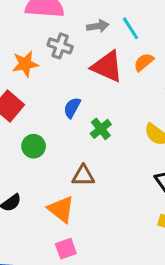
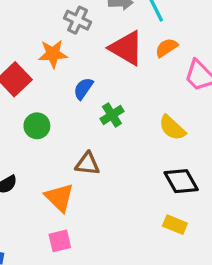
orange star: (25, 64) -> (53, 54), moved

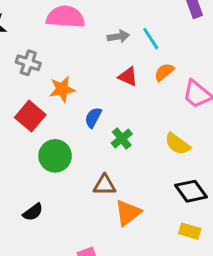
gray cross: (78, 20) -> (28, 63), moved
red triangle: (126, 48) -> (128, 77), size x0.6
green circle: (37, 126) -> (55, 156), size x1.4
orange triangle: (59, 197) -> (128, 213), moved, turned 44

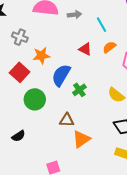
gray arrow: (118, 36) -> (74, 15), moved
blue semicircle: (93, 118) -> (61, 75), size x1.6

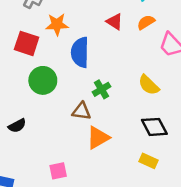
red square: (20, 72) -> (27, 43), turned -30
blue semicircle: (61, 75) -> (80, 52), turned -35
green cross: (79, 90) -> (101, 89), moved

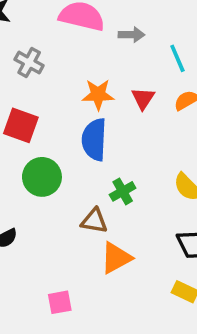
red triangle: (115, 22) -> (143, 98), turned 30
orange star: (57, 24) -> (98, 95), moved

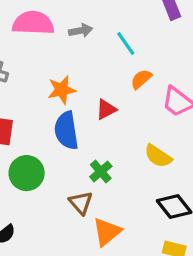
red triangle: (143, 98) -> (106, 109), moved, turned 40
brown triangle: (94, 221) -> (81, 203), turned 50

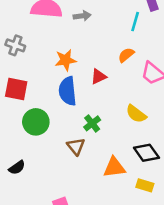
cyan line: (126, 43) -> (135, 22), moved, turned 48
orange triangle: (107, 232) -> (114, 167), moved, turned 30

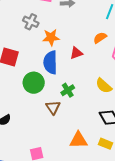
gray cross: (15, 45) -> (31, 22), moved
green circle: (36, 122) -> (34, 83), moved
orange triangle: (114, 167) -> (78, 140), moved

